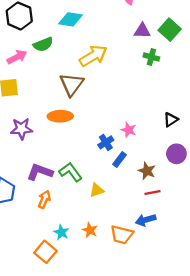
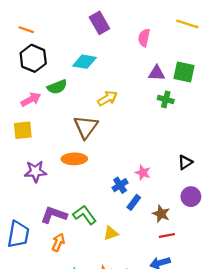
green square: (170, 30) -> (184, 72), turned -30
yellow arrow: (93, 56) -> (107, 98), size x0.7

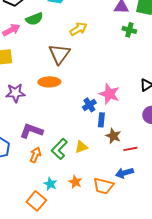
pink star: (143, 173) -> (109, 94), size x1.5
blue rectangle: (134, 202) -> (101, 120), turned -32
brown star: (161, 214) -> (113, 136), moved
green L-shape: (85, 215) -> (59, 149), moved, turned -100

